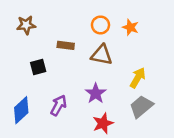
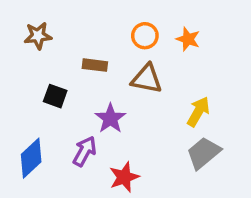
black square: (38, 67) -> (55, 96), turned 35
purple star: (96, 93) -> (110, 118), moved
red star: (103, 123) -> (124, 177), moved

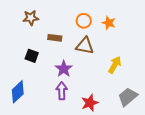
brown star: (38, 36) -> (31, 18), moved
purple arrow: (85, 151) -> (62, 91), moved, turned -30
gray trapezoid: (204, 153) -> (128, 97), moved
red star: (124, 177) -> (90, 103), moved

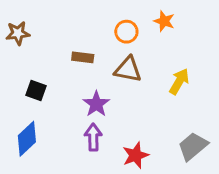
brown star: (31, 18) -> (18, 33), moved
orange star: (109, 23) -> (164, 21), moved
black square: (32, 56) -> (36, 90), moved
yellow arrow: (115, 65) -> (179, 81), moved

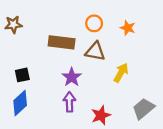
orange star: (164, 21) -> (128, 28), moved
brown rectangle: (83, 57) -> (62, 42), size x1.6
yellow arrow: (179, 81) -> (121, 73), moved
black square: (36, 90) -> (22, 75), moved, turned -32

